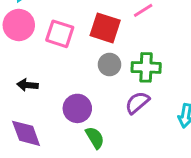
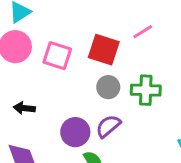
purple semicircle: (137, 103) -> (108, 126), moved

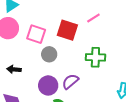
gray circle: (108, 87) -> (49, 54), moved

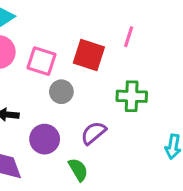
pink line: (93, 18) -> (129, 37), turned -40
purple circle: (48, 85) -> (45, 139), moved

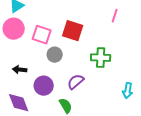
pink line: (129, 37) -> (115, 16), moved

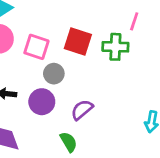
green cross: (101, 58) -> (115, 47), moved
purple circle: (44, 86) -> (42, 102), moved

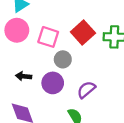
red square: (78, 41) -> (83, 33), turned 30

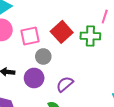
pink square: (48, 37) -> (30, 36), turned -30

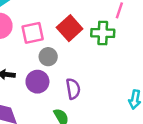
purple semicircle: (65, 84) -> (73, 89), turned 120

